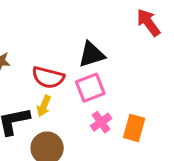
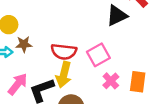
black triangle: (92, 55) -> (117, 16), moved
yellow arrow: (44, 106) -> (64, 75), size x1.5

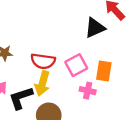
pink cross: (111, 81) -> (88, 91), turned -35
orange rectangle: (138, 82) -> (104, 71), moved

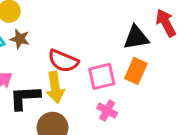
orange rectangle: (104, 71) -> (136, 71), moved
yellow arrow: (42, 83) -> (55, 87), turned -40

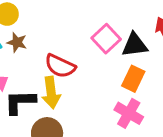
pink square: (102, 76) -> (106, 39), moved, turned -32
pink cross: (107, 111) -> (129, 113), moved, size x1.4

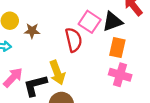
brown star: (17, 42) -> (32, 31), moved
red semicircle: (60, 66) -> (74, 40), moved, turned -115

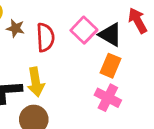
black triangle: (112, 22) -> (110, 35), turned 40
red semicircle: (74, 40) -> (45, 37), moved

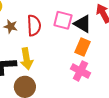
brown star: (15, 28) -> (11, 26), moved
pink square: (84, 30) -> (63, 20), turned -30

